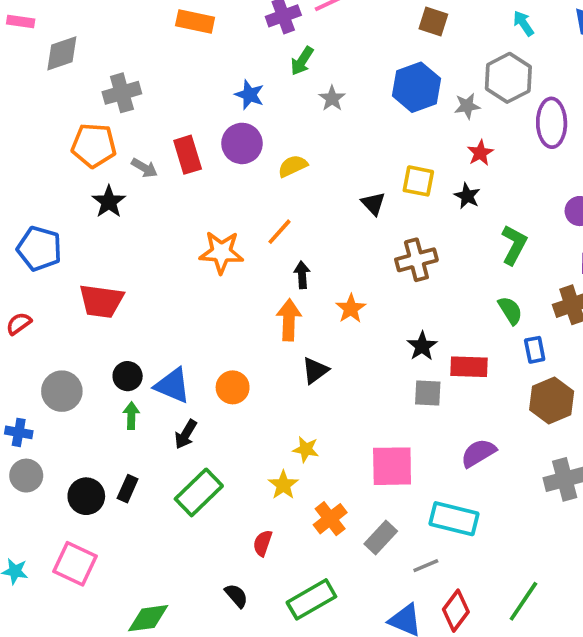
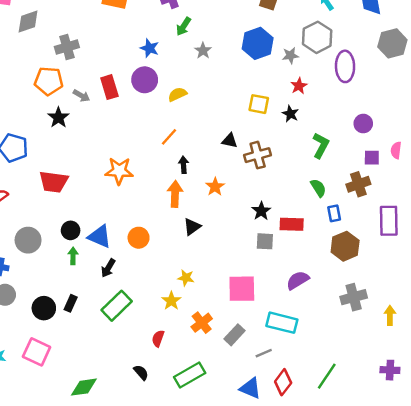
black triangle: (373, 204) -> (230, 141), moved, turned -35
orange star: (221, 252) -> (119, 171), moved

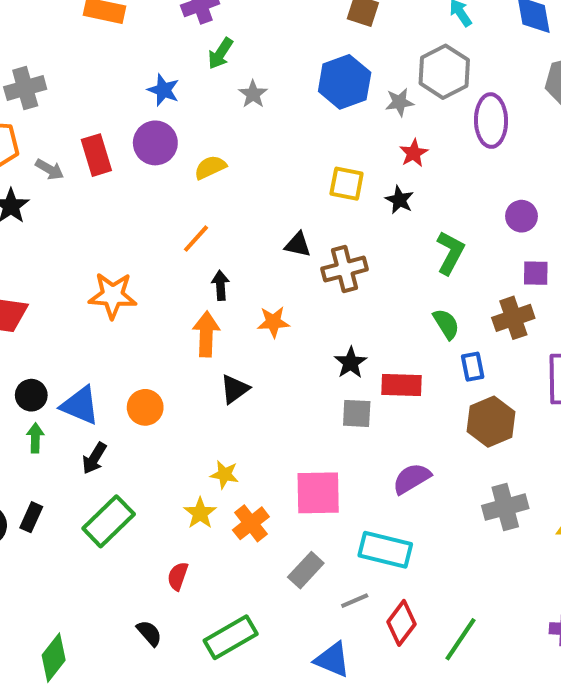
orange star: (215, 187) -> (273, 322), turned 30
orange cross: (202, 323) -> (251, 523), moved
red diamond: (283, 382) -> (401, 623), moved
green diamond: (84, 387) -> (54, 658), turned -44

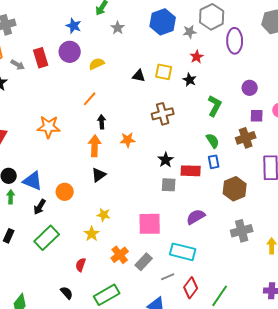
black triangle: (298, 245) -> (139, 76), moved
blue rectangle: (473, 367) -> (214, 162), moved
black triangle: (235, 389) -> (99, 175), moved
orange circle: (145, 407) -> (65, 192), moved
orange cross: (251, 523) -> (120, 255), moved

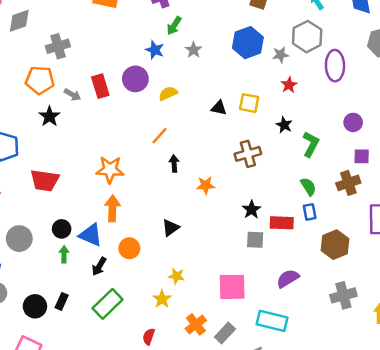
blue star: (74, 26) -> (155, 50), moved
black star: (190, 80) -> (284, 125), moved
orange arrow: (95, 146) -> (112, 208), moved

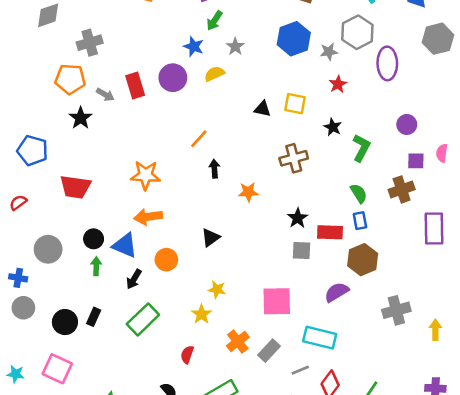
yellow semicircle: (168, 93) -> (214, 74), moved
orange arrow: (112, 208) -> (148, 217), turned -100
brown hexagon: (335, 245) -> (363, 260), moved

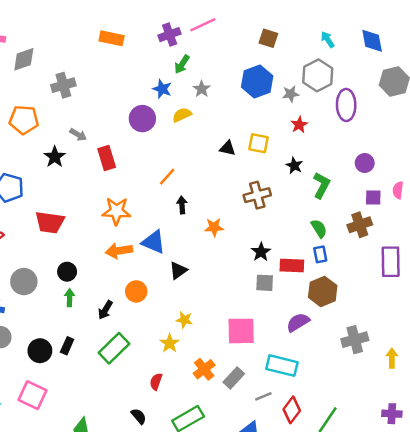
orange pentagon: (70, 79) -> (24, 120), moved
red rectangle: (135, 86) -> (107, 158), moved
blue triangle: (125, 245) -> (154, 242), moved

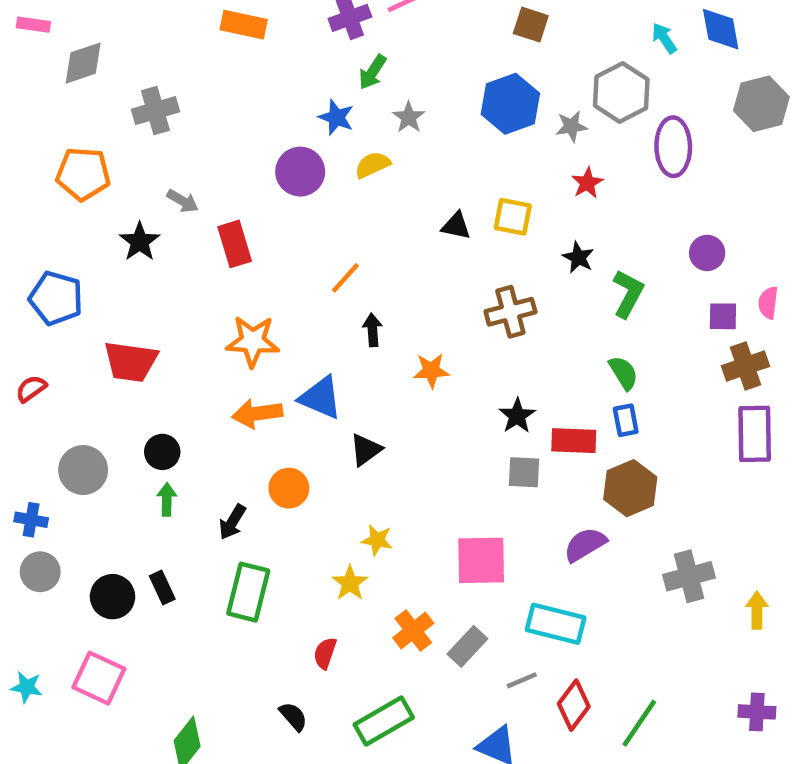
cyan arrow: (328, 40) -> (664, 38), moved
brown cross: (360, 225) -> (746, 366), moved
black rectangle: (67, 346) -> (162, 588), turned -49
green rectangle: (114, 348) -> (248, 592), turned -32

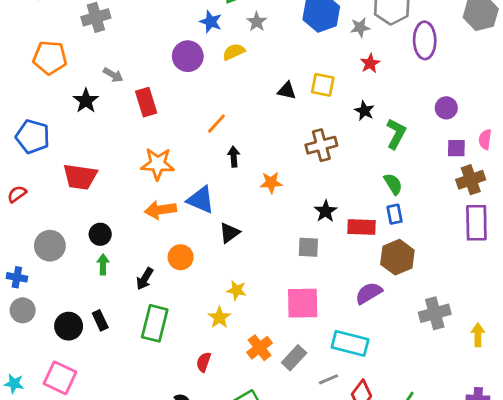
gray square: (524, 472) -> (308, 247), moved

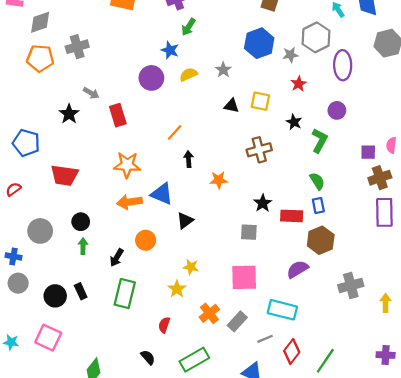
gray star: (257, 22) -> (223, 70), moved
orange pentagon: (50, 58) -> (40, 58), moved
purple circle: (446, 108) -> (337, 110), moved

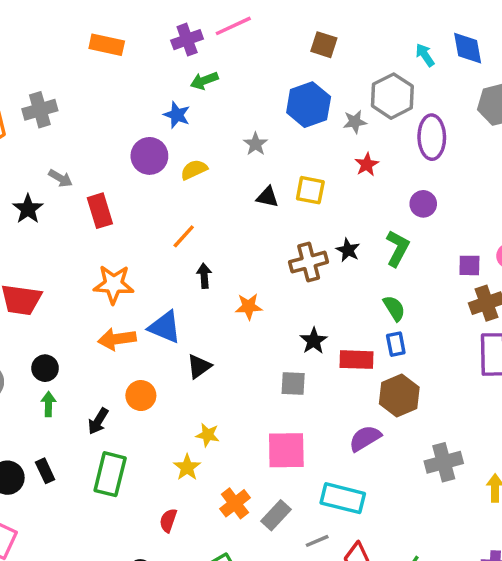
green arrow: (189, 27) -> (204, 81), turned 36
yellow semicircle: (189, 74) -> (194, 170), moved
black star: (294, 122) -> (348, 250), moved

